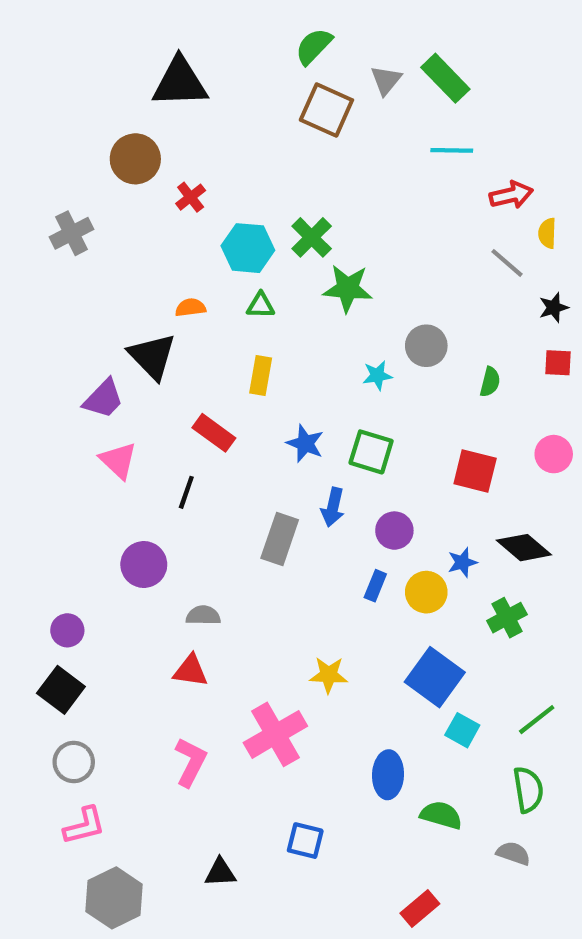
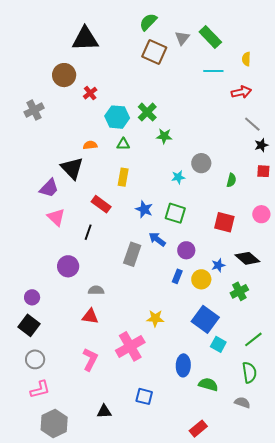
yellow semicircle: (547, 233) -> (246, 59), moved
gray line: (507, 263) -> (252, 124), moved
green star: (348, 288) -> (164, 136), size x0.7
blue arrow: (333, 507) -> (157, 239), turned 114

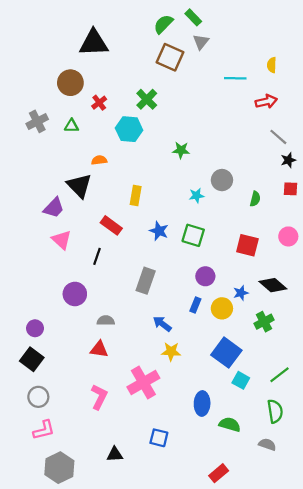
green rectangle: (210, 37) -> (193, 17), moved, size x0.7
green cross: (147, 112) -> (147, 99), moved
green triangle: (123, 144) -> (72, 126), moved
blue arrow: (157, 239) -> (162, 324), moved

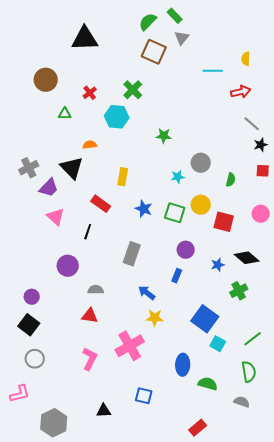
brown circle: (70, 83) -> (46, 80), moved
gray cross: (37, 121) -> (29, 168), moved
yellow circle: (222, 308) -> (201, 205), moved
pink L-shape: (44, 430) -> (20, 394), moved

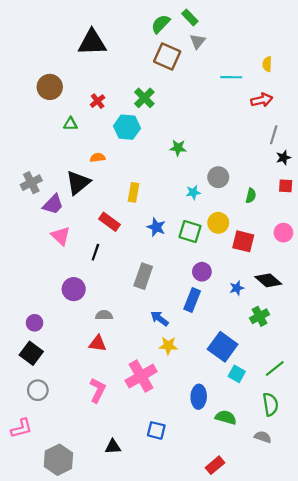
gray line: (252, 124) -> (274, 135), turned 66
black triangle: (72, 168) -> (78, 183), turned 35
blue rectangle: (177, 276) -> (192, 300), size x1.5

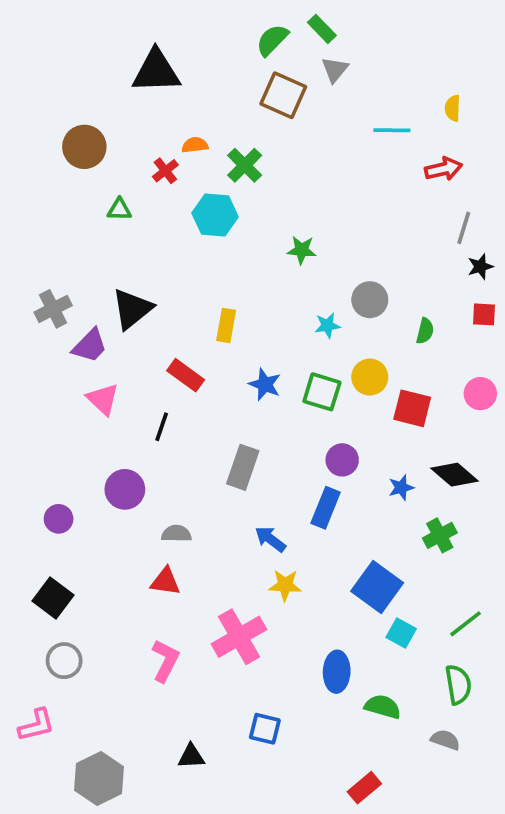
orange semicircle: (98, 158) -> (195, 145), moved
purple circle: (35, 323) -> (59, 519), moved

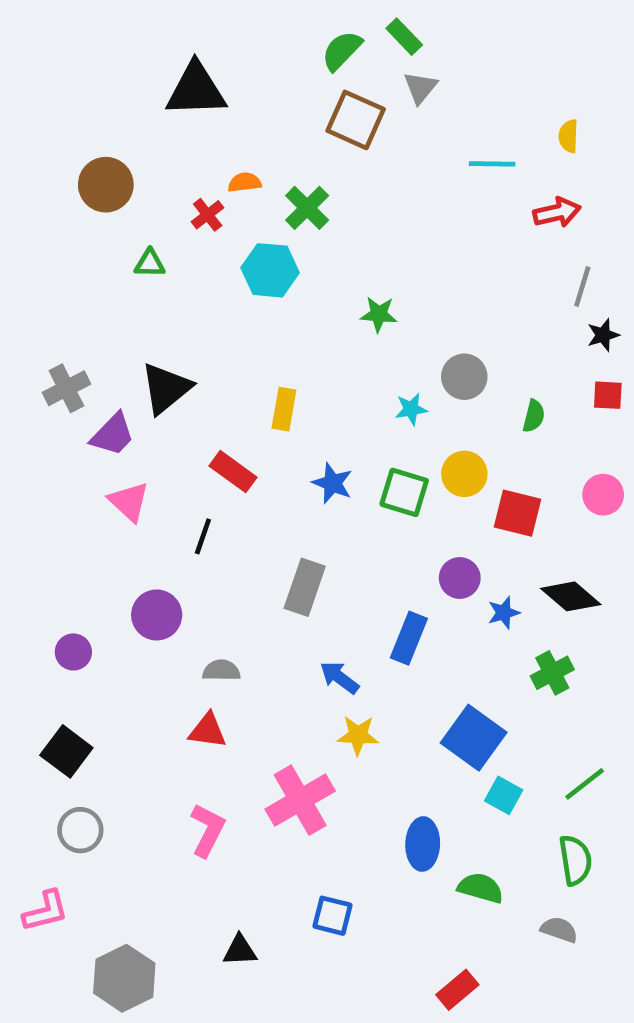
purple circle: (342, 460) -> (460, 578), moved

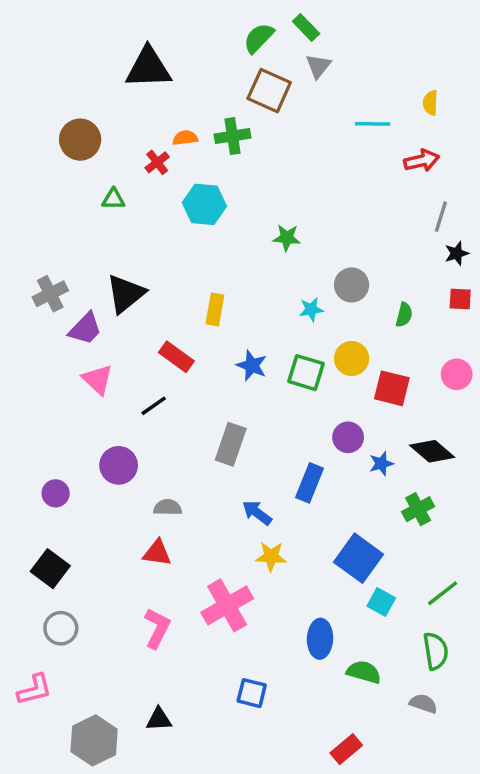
green cross: (307, 208) -> (232, 136), moved, turned 36
black line: (203, 536) -> (154, 406), turned 36
black triangle: (240, 950) -> (159, 719), moved

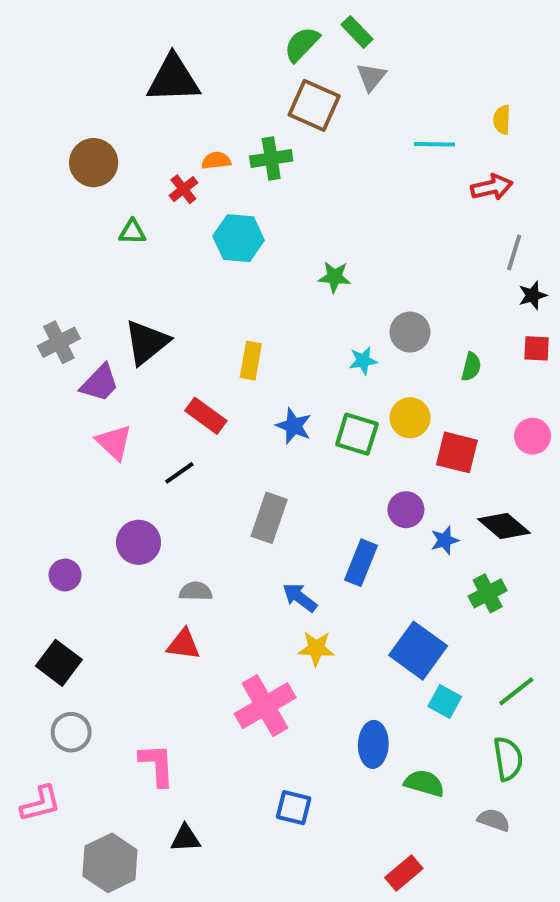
pink L-shape: (157, 628) -> (157, 765), moved, turned -30

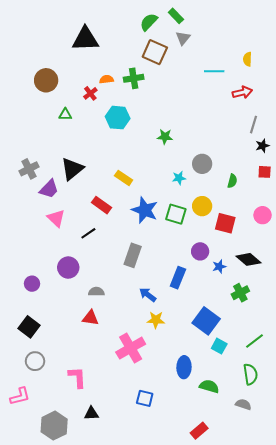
yellow rectangle: (251, 361) -> (124, 178), turned -66
blue star: (294, 426) -> (145, 210), size x1.5

